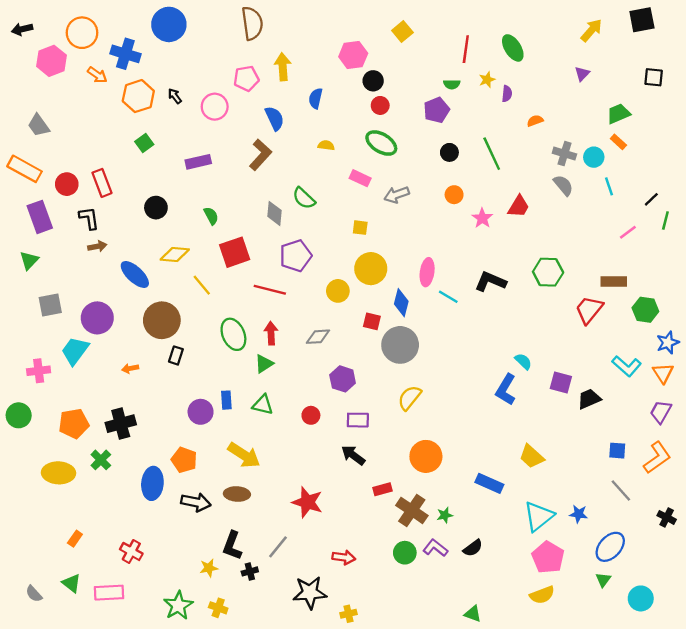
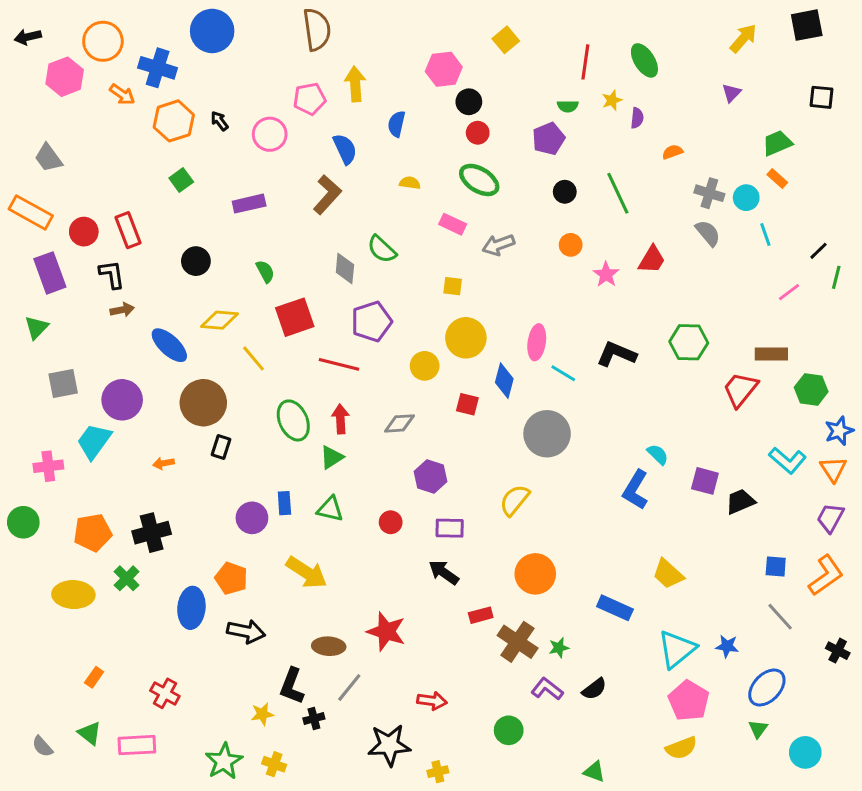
gray circle: (400, 345) -> (547, 434), moved
brown ellipse: (237, 494) -> (329, 646), moved
green circle: (405, 553) -> (509, 730), moved

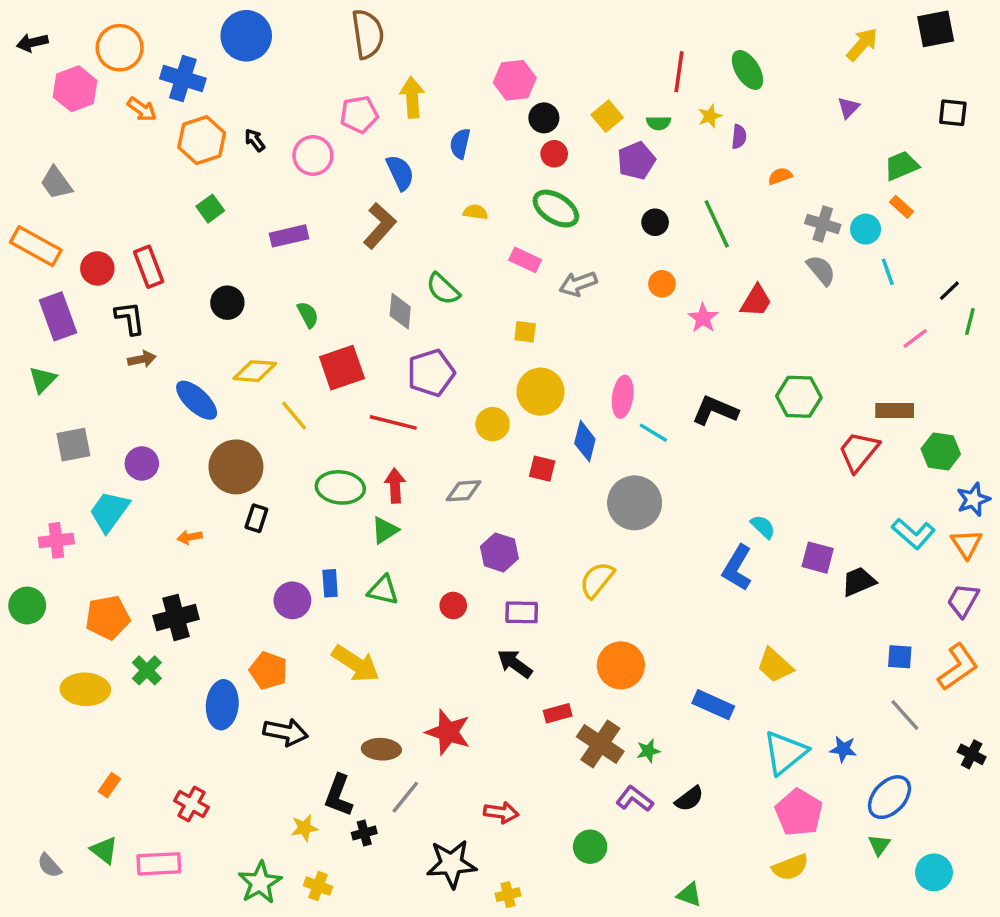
yellow square: (506, 40) -> (607, 116), moved
purple circle: (122, 400) -> (142, 463), size x0.7
green ellipse: (293, 420) -> (340, 487), turned -60

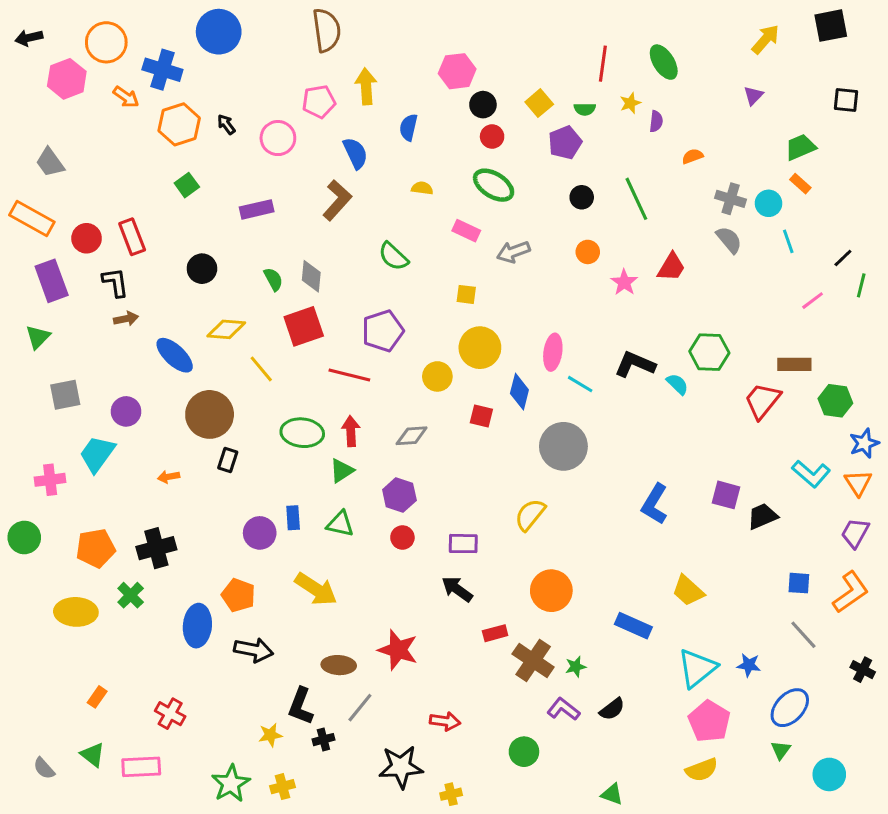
gray diamond: (400, 311) -> (311, 276), moved
cyan semicircle: (763, 527) -> (677, 384), moved
purple hexagon: (499, 552) -> (399, 495), moved
yellow cross: (318, 886) -> (282, 787), turned -35

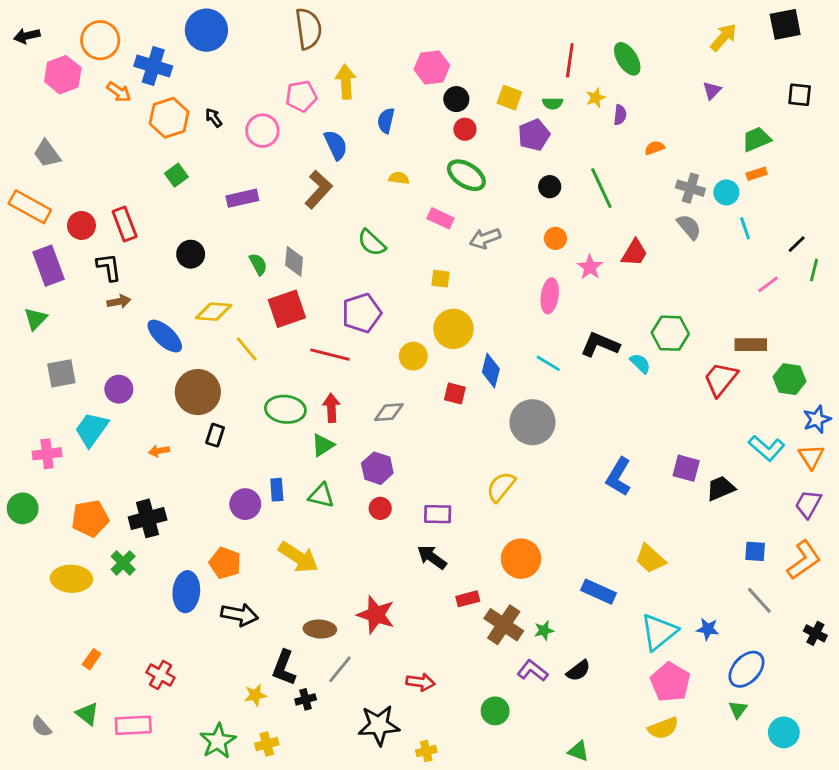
yellow square: (539, 103) -> (509, 98), turned -30
orange rectangle: (800, 184) -> (757, 174), turned -60
pink ellipse: (553, 352) -> (550, 296), moved

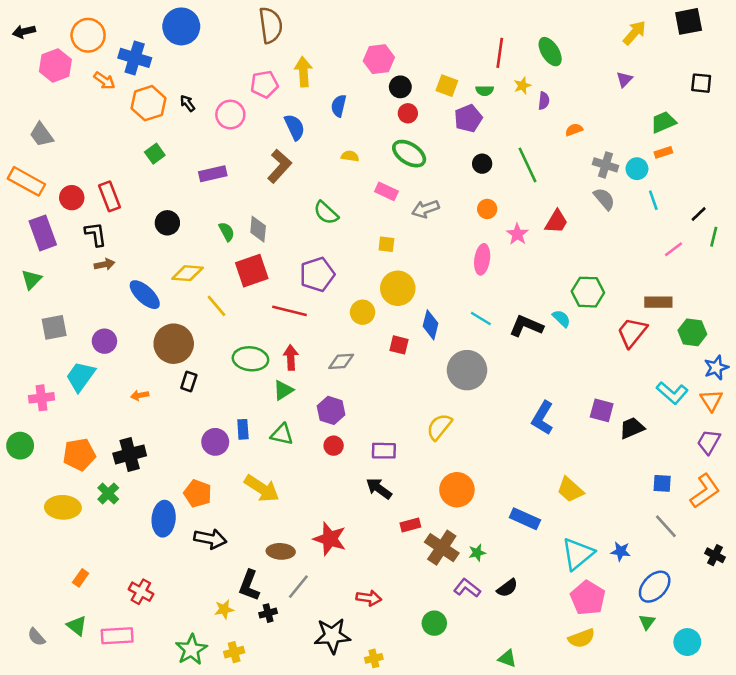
black L-shape: (600, 345) -> (526, 326), moved

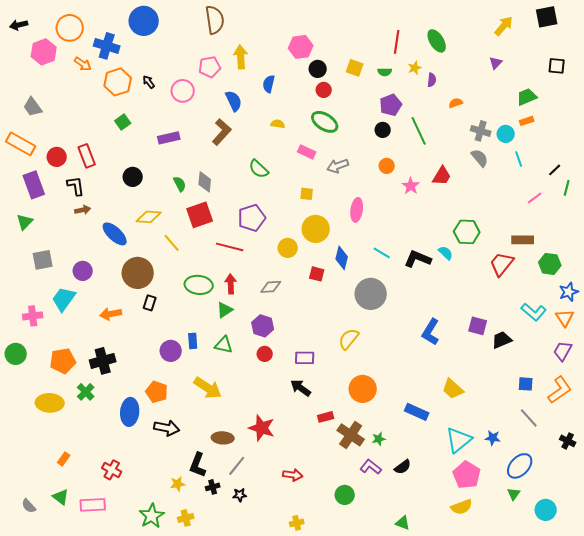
purple pentagon: (468, 118) -> (391, 105), moved
pink ellipse: (482, 259) -> (357, 210), moved
orange arrow: (140, 395) -> (111, 314), size x1.5
black star: (332, 636) -> (240, 495), moved, size x0.5

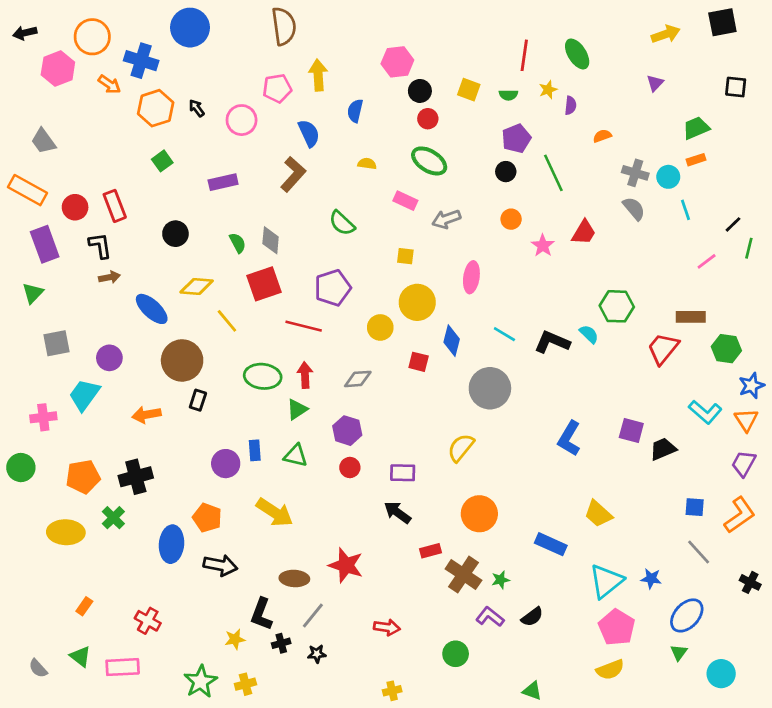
yellow arrow: (504, 26) -> (666, 34), turned 30

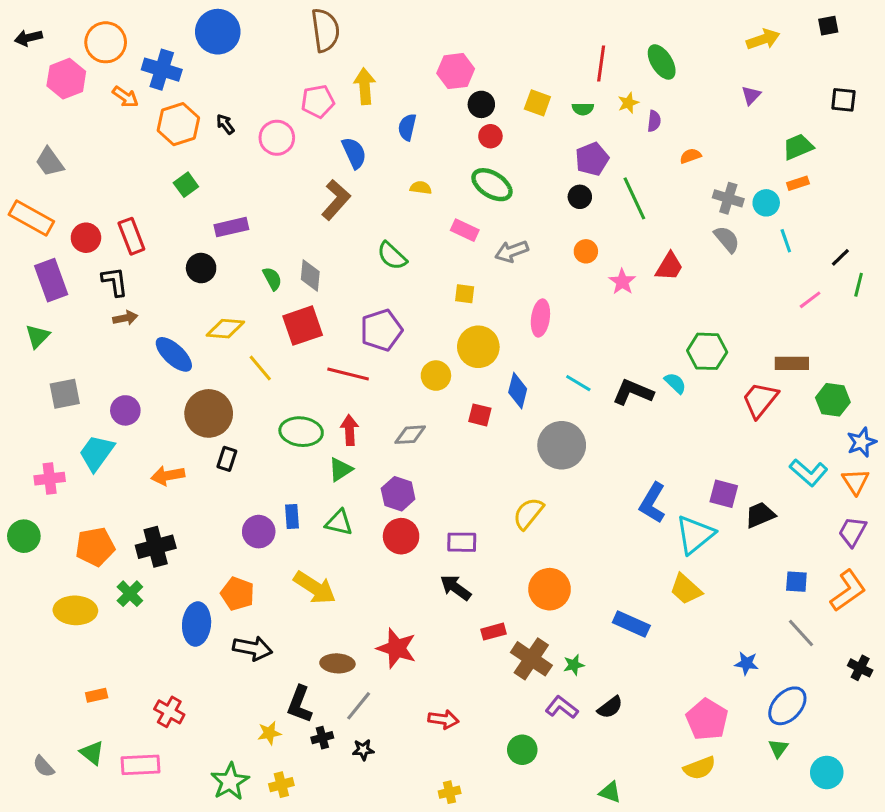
black square: (722, 22) -> (828, 26), size x0.6
purple rectangle: (223, 182) -> (231, 227), moved
red circle: (350, 468) -> (401, 536), size x1.5
cyan triangle: (606, 581) -> (695, 535), moved
orange rectangle: (84, 606) -> (97, 695), turned 42

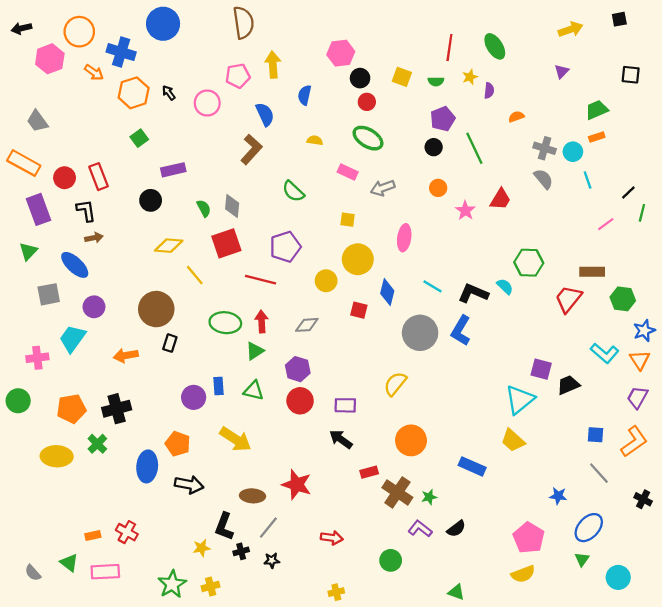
blue ellipse: (174, 354) -> (75, 265), moved
blue L-shape: (653, 503) -> (461, 331), moved
orange rectangle: (97, 695) -> (93, 535), moved

